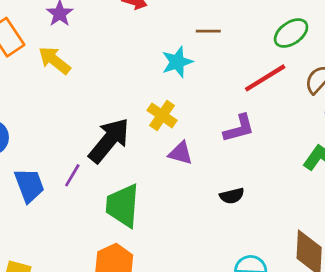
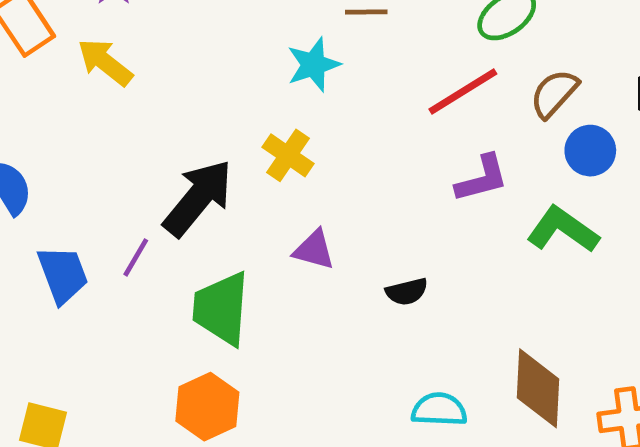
purple L-shape: (239, 128) -> (482, 179), moved
purple triangle: (180, 153) -> (314, 250), moved

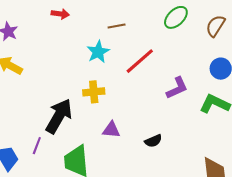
red line: (463, 91) -> (140, 61), moved
brown semicircle: (554, 94) -> (216, 26), moved
yellow cross: (288, 155) -> (94, 92), turned -30

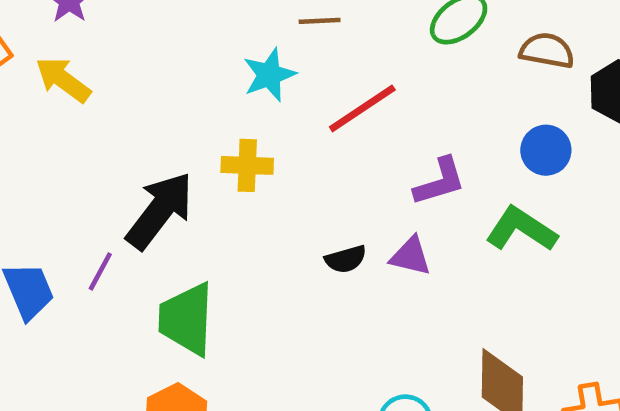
brown semicircle: (216, 26) -> (547, 51), turned 60
purple triangle: (111, 130) -> (410, 256), moved
black semicircle: (153, 141) -> (346, 259), moved

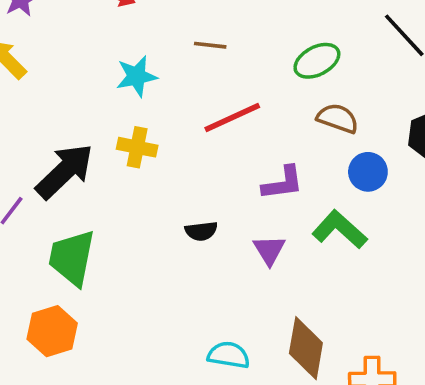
brown semicircle: (547, 51) -> (338, 118), moved
cyan star: (269, 75) -> (137, 76), moved
purple triangle: (410, 256) -> (269, 250), moved, turned 36

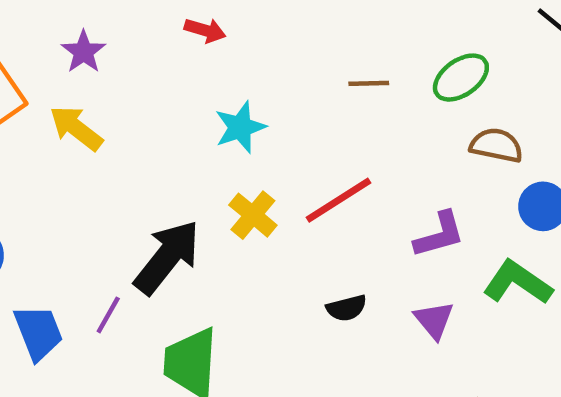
brown line: (210, 45) -> (369, 83), moved
red line: (232, 117) -> (338, 200), moved
yellow cross: (137, 147) -> (253, 215), turned 36

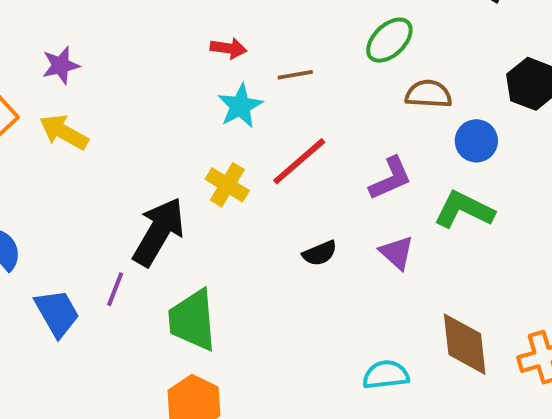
red arrow: (205, 30) -> (228, 48), moved
purple star: (84, 52) -> (61, 65), turned 30
brown line: (369, 83) -> (295, 75), moved
cyan star: (240, 127) -> (240, 106), moved

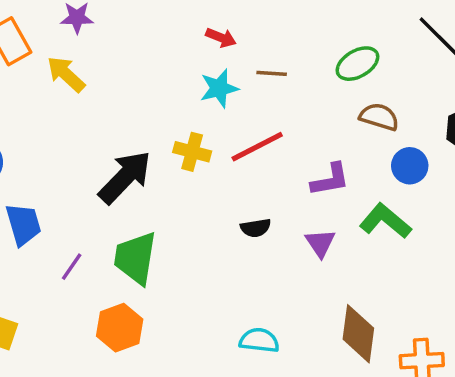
yellow cross: (227, 185) -> (192, 152), turned -30
purple line: (115, 289) -> (72, 267), moved
cyan semicircle: (386, 375) -> (259, 340), moved

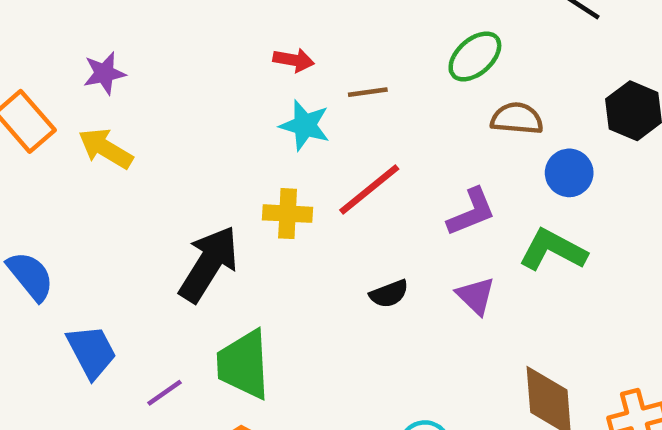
cyan star: (219, 88) -> (305, 125), turned -30
purple line: (72, 267) -> (165, 393), turned 32

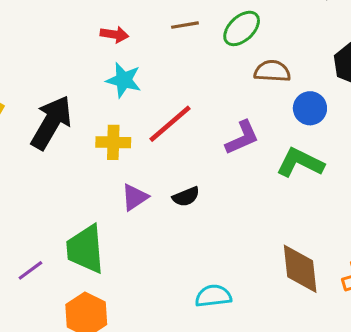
brown line: (368, 92) -> (185, 25), moved
black arrow: (209, 264) -> (51, 122), moved
purple triangle: (476, 296) -> (135, 197), moved, turned 44

